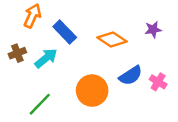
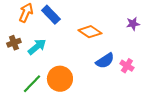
purple star: (153, 30) -> (133, 24), moved
blue rectangle: (65, 32) -> (51, 15), moved
orange circle: (92, 91) -> (60, 79), moved

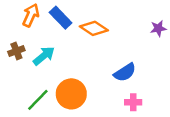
orange diamond: (90, 32) -> (94, 28), moved
pink cross: (127, 66) -> (133, 102), moved, turned -32

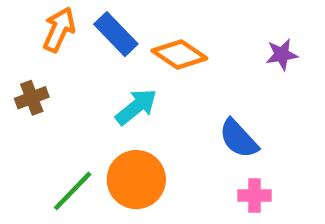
purple star: (158, 28) -> (282, 55), moved
cyan arrow: (44, 56) -> (136, 107), moved
blue semicircle: (125, 72) -> (239, 139), turned 80

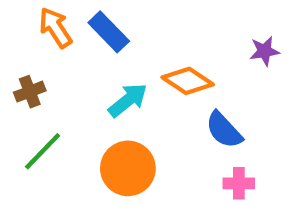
orange arrow: (59, 30) -> (55, 28), turned -57
orange diamond: (179, 55) -> (188, 81), moved
green line: (73, 191) -> (43, 151), moved

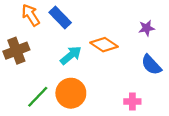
brown cross: (30, 92) -> (16, 51), size x1.5
blue semicircle: (224, 130) -> (151, 65), moved
green line: (43, 151) -> (38, 97), moved

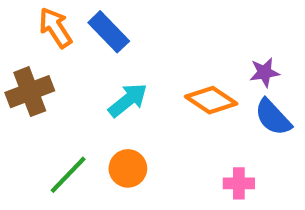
purple star: (147, 28) -> (264, 72), moved
orange diamond: (104, 45) -> (211, 100), moved
orange circle: (71, 93) -> (128, 168), size x0.7

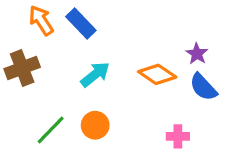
purple star: (264, 72) -> (197, 54), turned -30

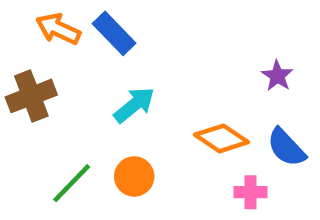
orange arrow: (41, 20) -> (58, 29), turned -32
orange diamond: (157, 74) -> (221, 138), moved
blue semicircle: (203, 87) -> (286, 147), moved

